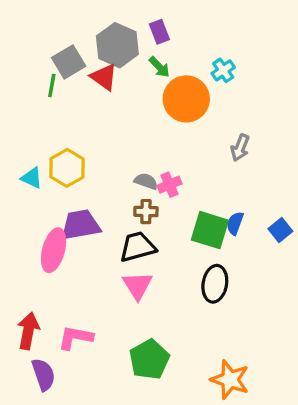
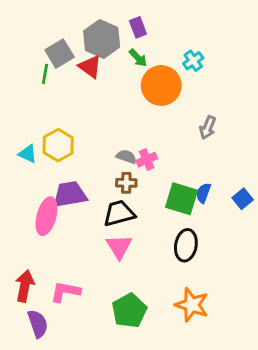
orange star: (230, 380) -> (192, 305), moved

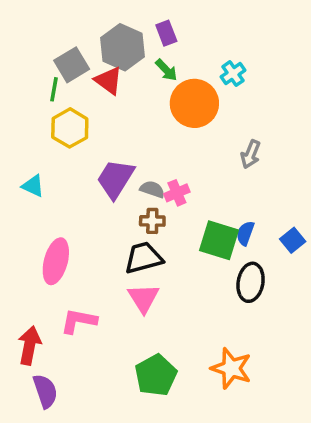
yellow hexagon: (58, 145) -> (70, 128), moved
purple trapezoid: (70, 194) -> (115, 179), moved, turned -48
black ellipse: (186, 245) -> (251, 282), moved
pink L-shape: (65, 292) -> (79, 321), moved

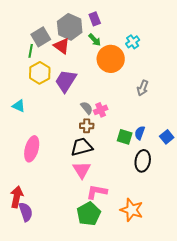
purple trapezoid: (115, 179) -> (66, 81), moved
gray semicircle: (152, 189) -> (87, 108), turned 32
green square: (219, 240) -> (125, 137), size x0.7
pink L-shape: (79, 321) -> (97, 192), moved
purple semicircle: (45, 391) -> (26, 212), moved

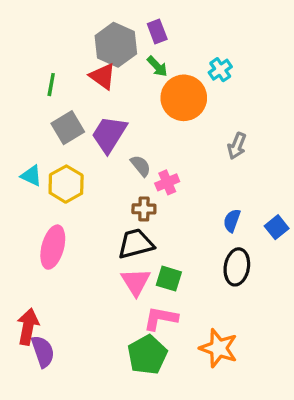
gray square: (41, 37) -> (68, 128), moved
yellow hexagon: (40, 73) -> (66, 184), moved
gray semicircle: (87, 108) -> (141, 166), moved
green square: (125, 137) -> (169, 279), moved

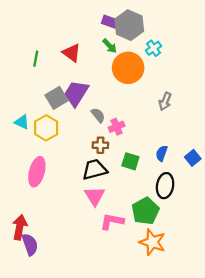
purple rectangle: (157, 31) -> (110, 22), turned -49
gray hexagon: (116, 45) -> (129, 25), moved
gray square: (68, 128) -> (57, 98), moved
green square: (169, 279) -> (130, 161), moved
green pentagon: (147, 355) -> (145, 211), moved

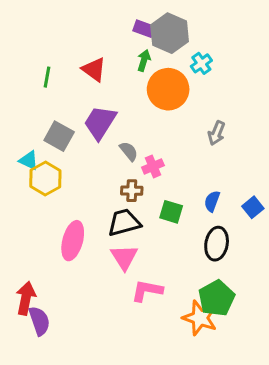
green arrow: (110, 46) -> (144, 60), turned -119
gray square: (57, 98) -> (59, 136), moved, turned -30
yellow hexagon: (46, 128) -> (45, 179), moved
pink ellipse: (37, 172) -> (73, 241), moved
green pentagon: (145, 211) -> (217, 298), moved

